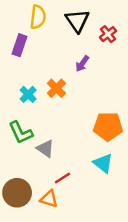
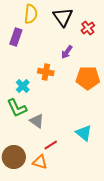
orange cross: (56, 88) -> (46, 72), turned -35
cyan cross: (28, 94) -> (23, 86), moved
orange pentagon: (108, 126) -> (88, 78), moved

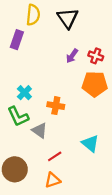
red cross: (88, 28) -> (96, 56), moved, turned -32
orange cross: (46, 72) -> (56, 106), moved
orange triangle: (40, 162) -> (53, 180), moved, turned -35

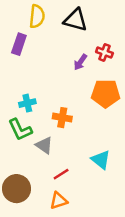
black triangle: (68, 18) -> (76, 20), turned -40
red cross: (96, 56) -> (104, 52), moved
cyan cross: (24, 93) -> (27, 103), turned 32

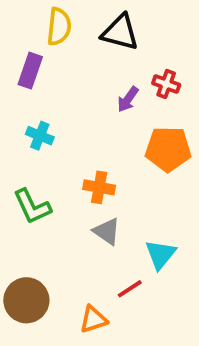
cyan cross: (27, 103) -> (40, 136), moved, turned 35
gray triangle: (44, 145) -> (107, 231), moved
cyan triangle: (101, 160) -> (160, 254), turned 30
red line: (61, 174) -> (130, 289), moved

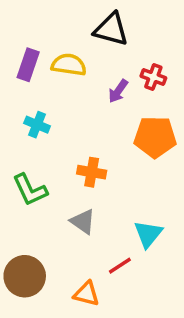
yellow semicircle: (59, 27) -> (69, 65), moved, turned -88
gray triangle: (107, 231) -> (83, 222), moved
orange triangle: (93, 319) -> (86, 294), turned 32

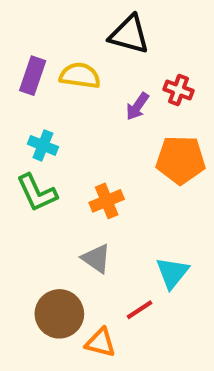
orange cross: (92, 172) -> (107, 201), turned -32
green L-shape: (30, 190) -> (37, 193), moved
brown circle: (25, 276) -> (59, 314), moved

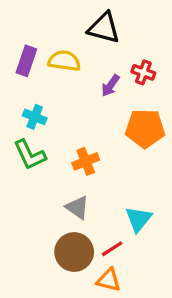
brown circle: (59, 314) -> (74, 252), moved
orange triangle: (100, 343) -> (109, 280), moved

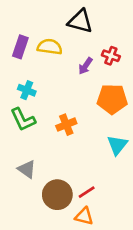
gray triangle: (77, 208) -> (27, 169), moved
cyan triangle: (138, 219) -> (117, 145), moved

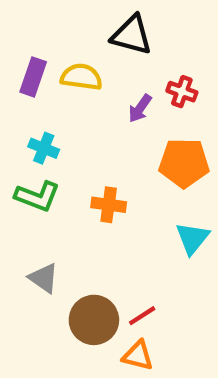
green L-shape: (23, 119) -> (37, 196), turned -44
orange cross: (66, 125) -> (109, 205), turned 30

